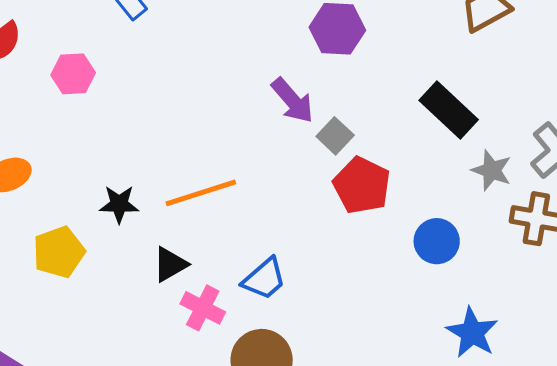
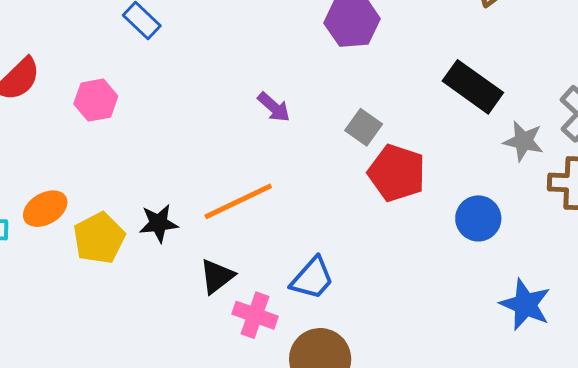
purple arrow: (292, 100) -> (274, 107), moved, size x0.7
yellow pentagon: (59, 252) -> (99, 238), moved

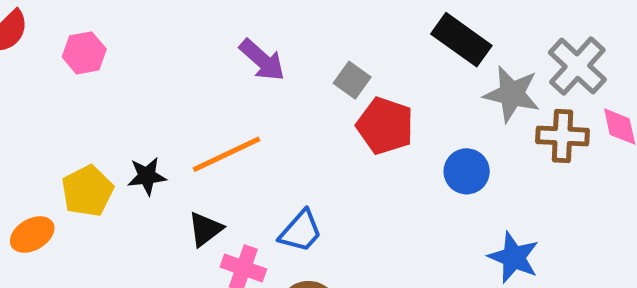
purple arrow: (274, 107) -> (262, 60), size x1.4
gray star: (523, 141) -> (512, 94), size x1.4
orange ellipse: (45, 209) -> (32, 234), moved

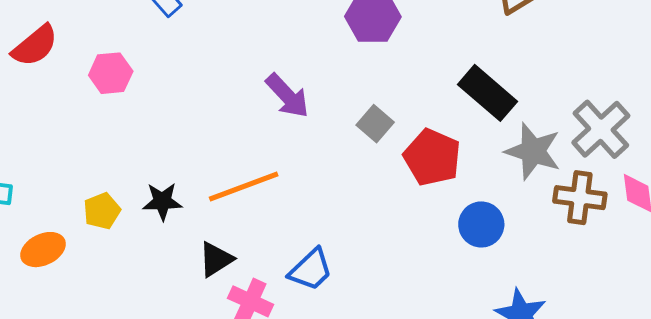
red pentagon: (385, 126) -> (432, 157), moved
yellow pentagon: (87, 191) -> (102, 211), size x0.7

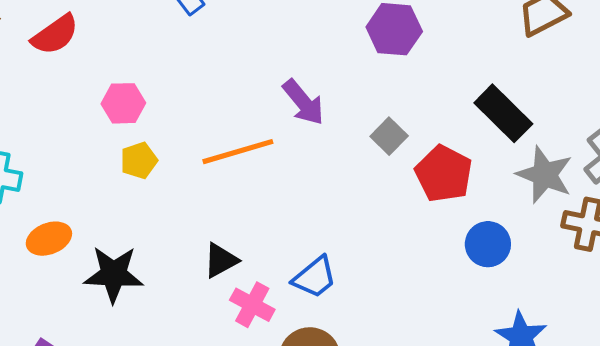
pink hexagon: (111, 73) -> (123, 103), moved
orange line: (244, 187) -> (238, 152), moved
black star: (162, 201) -> (114, 274), moved, size x1.5
yellow pentagon: (102, 211) -> (139, 161), moved

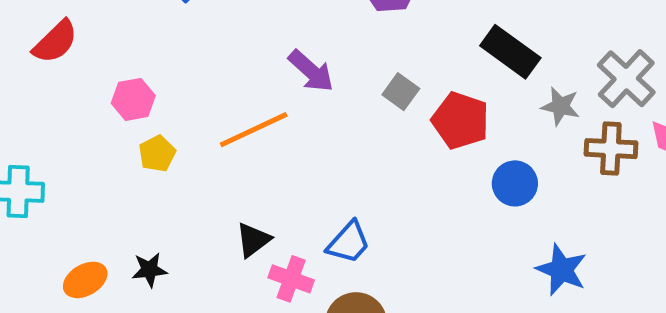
gray star: (545, 175) -> (560, 106), size x0.7
orange ellipse: (49, 239) -> (85, 280), moved
black star: (114, 274) -> (149, 270), size x0.6

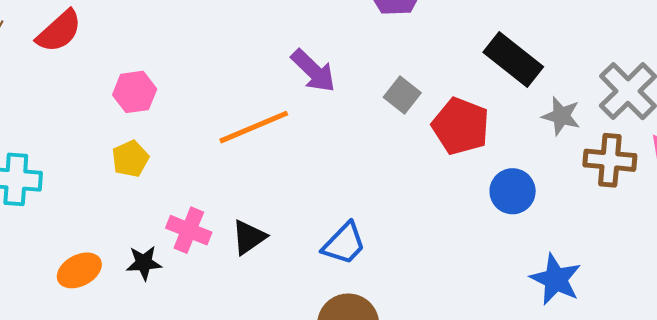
yellow pentagon: (157, 154) -> (130, 159), moved
pink cross: (291, 279) -> (189, 230), moved

